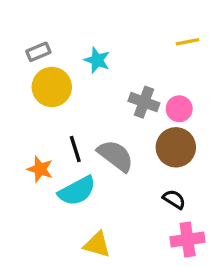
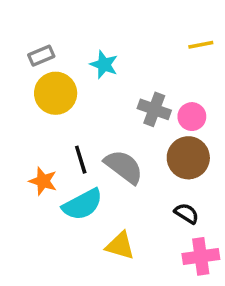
yellow triangle: (97, 245) -> (120, 246), moved

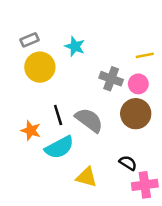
yellow line: (201, 45) -> (145, 55), moved
black semicircle: (186, 213) -> (128, 163), moved

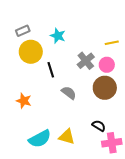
gray cross: (111, 79) -> (86, 61), turned 30
black line: (58, 115) -> (51, 70), moved
gray semicircle: (89, 120) -> (69, 93), size x0.7
cyan semicircle: (59, 147) -> (40, 139), moved

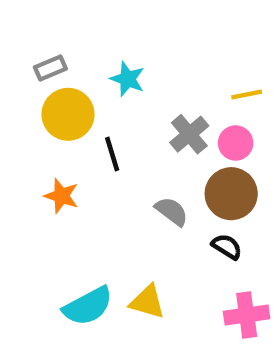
gray semicircle: (69, 93) -> (172, 211), moved
orange star: (24, 101) -> (61, 196), moved
black semicircle: (99, 126) -> (227, 247), moved

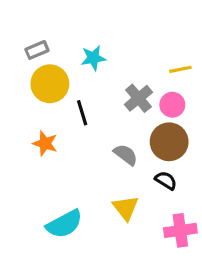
cyan star: (128, 79) -> (93, 58), turned -30
yellow triangle: (147, 302) -> (126, 208), moved, turned 36

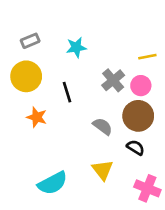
yellow circle: (50, 84) -> (26, 76), moved
pink cross: (180, 230) -> (147, 188), turned 30

